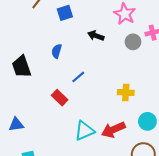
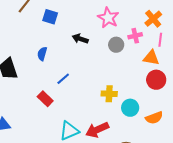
blue square: (65, 13) -> (50, 17), turned 35
cyan circle: (147, 121) -> (130, 108), moved

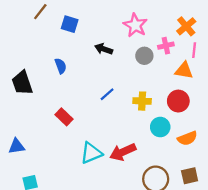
blue semicircle: (42, 54) -> (61, 66), turned 144
blue line: (63, 79) -> (107, 94), moved
red circle: (156, 80) -> (178, 101), moved
yellow cross: (109, 94) -> (142, 101), moved

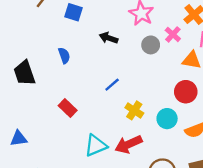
pink cross: (166, 46) -> (173, 34), turned -35
yellow cross: (142, 101) -> (134, 110), moved, turned 30

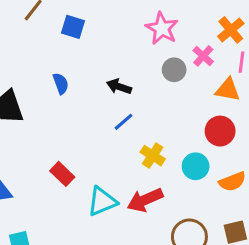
black arrow: (109, 38) -> (119, 87), moved
red rectangle: (68, 108) -> (62, 174), moved

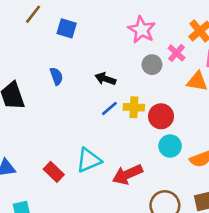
red circle: (220, 131) -> (161, 116), moved
yellow cross: (153, 156) -> (134, 107), moved, turned -30
red rectangle: (62, 174) -> (54, 172), moved
cyan triangle: (102, 202) -> (89, 160), moved

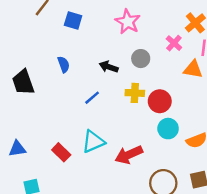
pink star: (142, 30) -> (128, 22), moved
gray circle: (152, 65) -> (141, 59), moved
blue line: (109, 109) -> (92, 98), moved

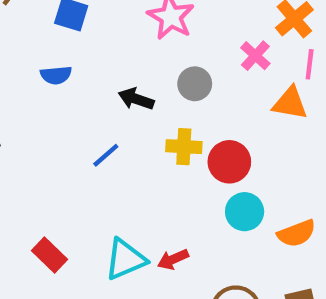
blue semicircle: (64, 64) -> (56, 75), moved, turned 105
cyan triangle: (93, 142) -> (125, 259), moved
red arrow: (129, 155) -> (173, 259), size x0.6

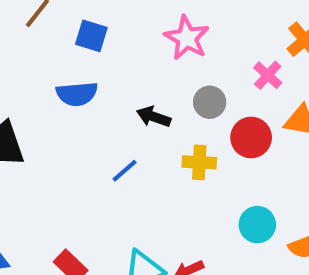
blue semicircle: (56, 75) -> (77, 94), size x1.4
red circle: (229, 162) -> (251, 137), moved

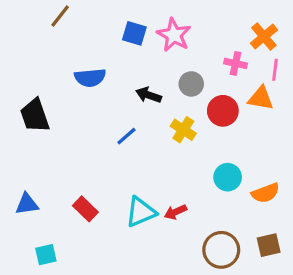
blue square: (91, 36) -> (134, 33), moved
pink cross: (268, 75) -> (235, 63), turned -30
yellow cross: (199, 162) -> (183, 130), turned 30

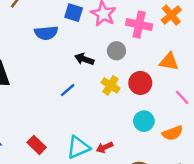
pink cross: (235, 63) -> (139, 25), moved, size x1.5
pink line: (275, 70) -> (182, 97), moved, turned -49
blue semicircle: (90, 78) -> (46, 33), moved
red circle: (223, 111) -> (140, 83), moved

